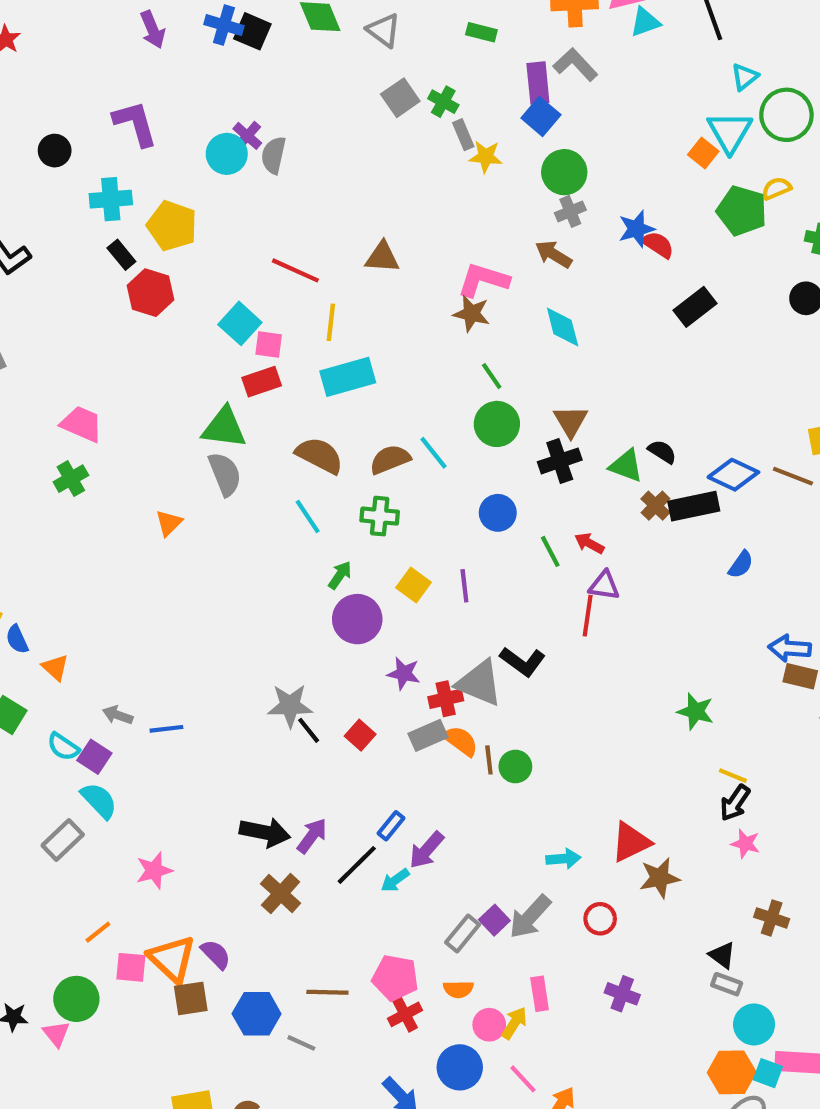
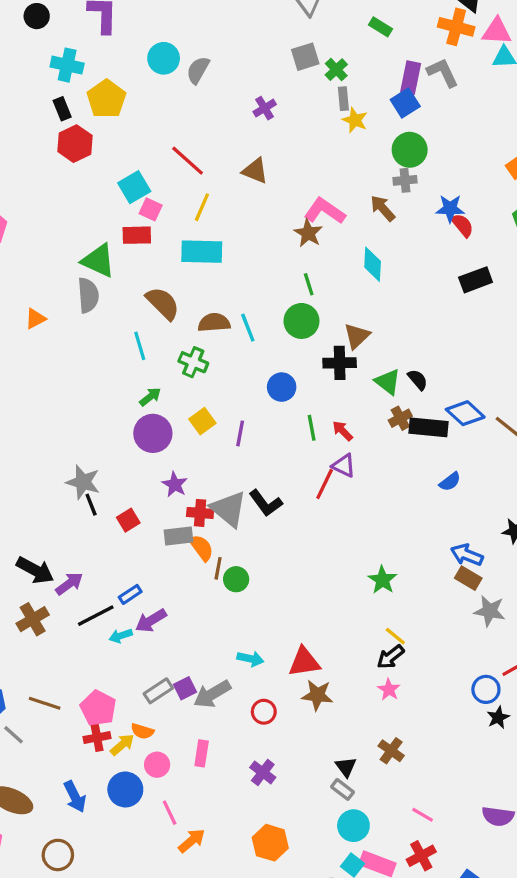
purple cross: (247, 136) -> (265, 108), moved
yellow arrow: (514, 1023) -> (122, 745), moved
orange hexagon: (732, 1072) -> (270, 843), moved

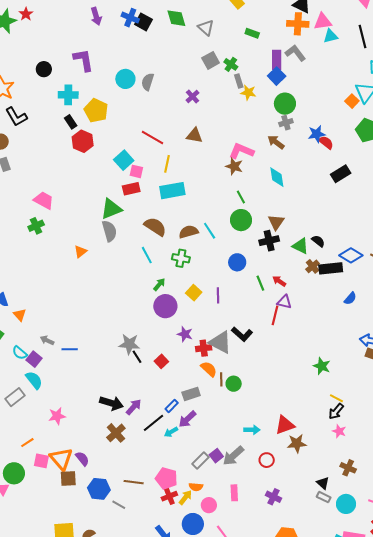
green triangle: (98, 261) -> (111, 209), turned -35
gray rectangle: (178, 536) -> (191, 394), moved
cyan circle: (353, 826) -> (346, 504), moved

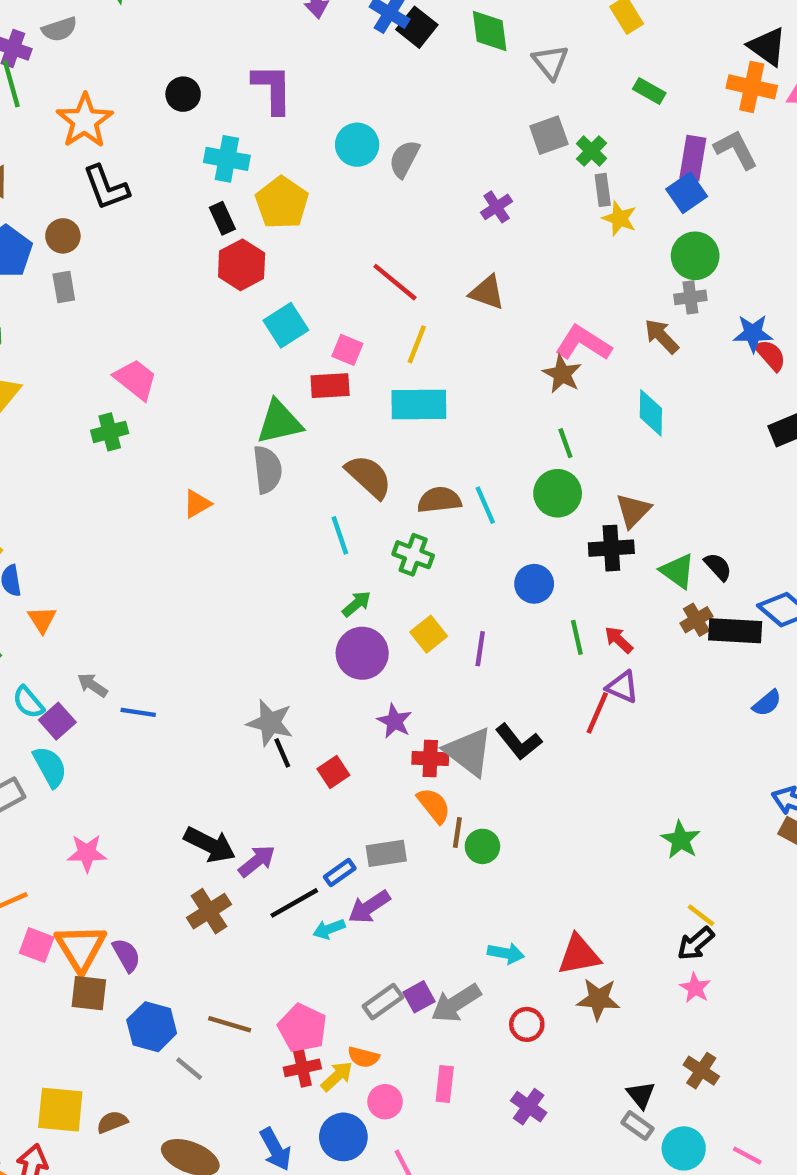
cyan square: (124, 160) -> (286, 325), moved

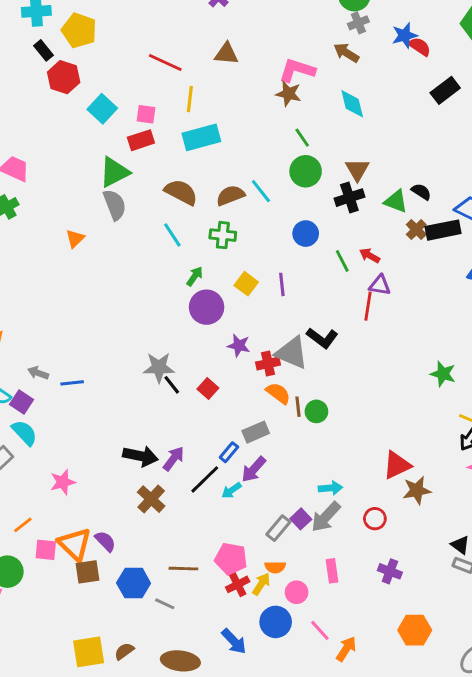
cyan arrow: (506, 953) -> (330, 488), moved

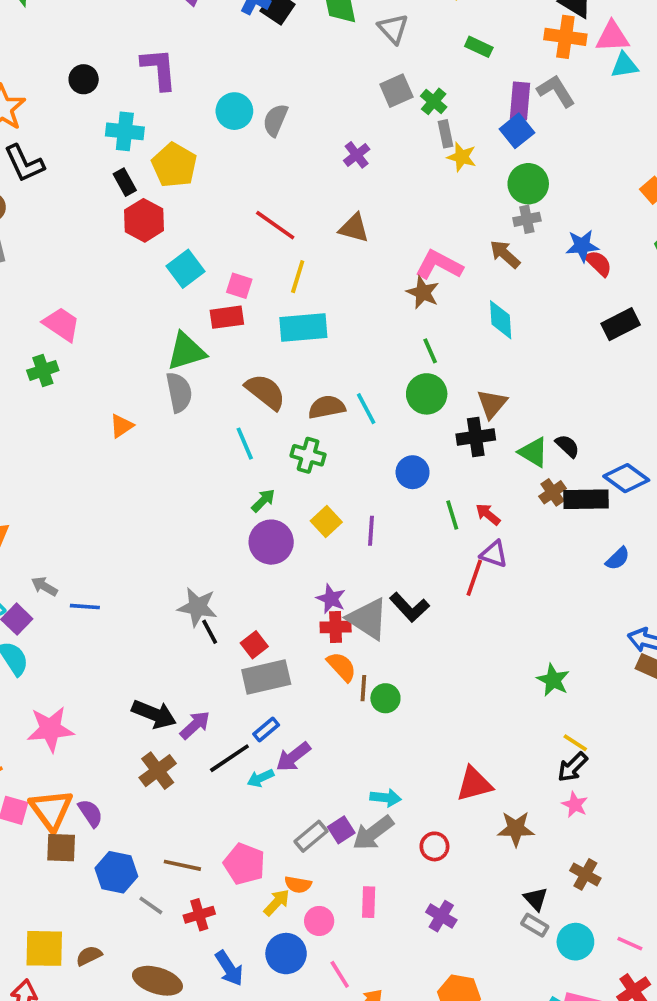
purple star: (239, 346) -> (331, 599), moved
gray rectangle: (256, 432) -> (266, 677), moved, size x1.4
pink star: (63, 482) -> (50, 729), size x1.4
brown star: (417, 490) -> (516, 829), moved
red cross: (238, 584) -> (199, 915), moved

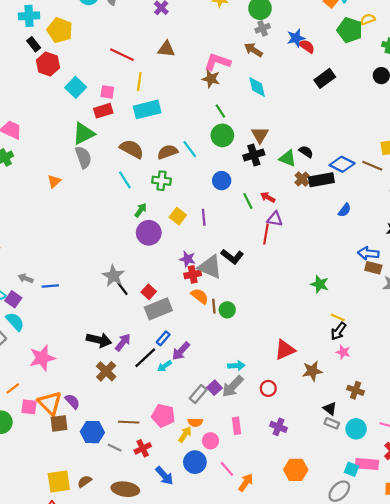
gray star: (197, 607) -> (113, 276), turned 30

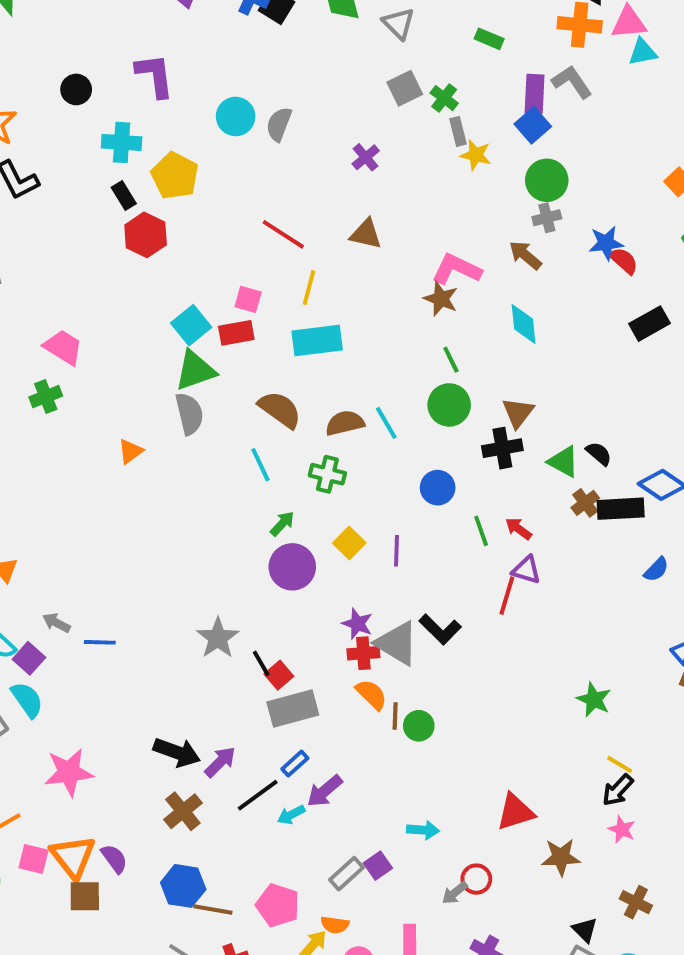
cyan square: (76, 87) -> (191, 325), moved
black line: (123, 289) -> (261, 663), moved
gray arrow: (233, 386) -> (455, 893), moved, size x0.6
blue hexagon: (92, 432) -> (183, 886), moved

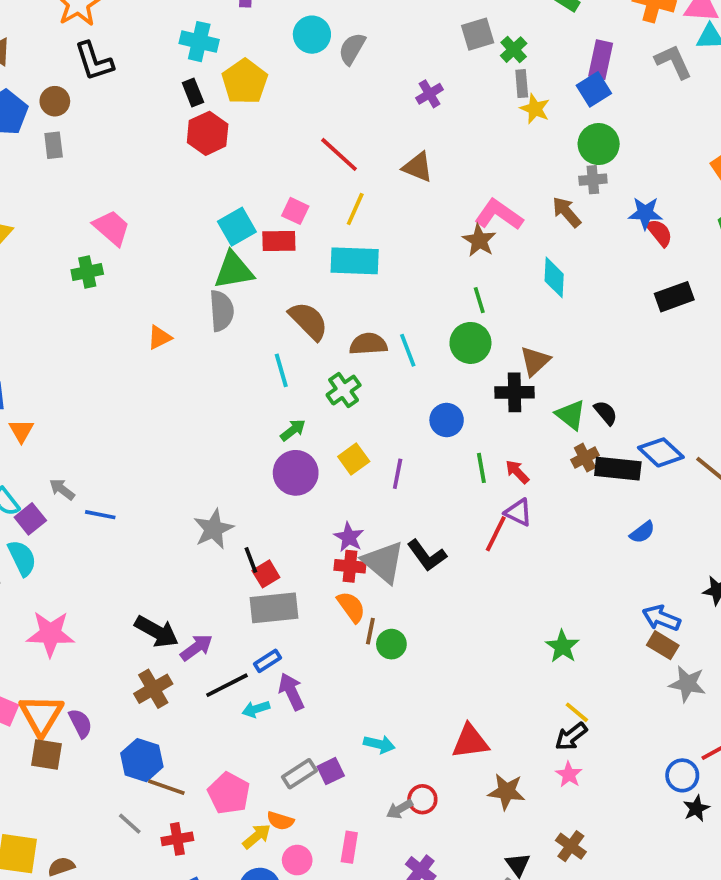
gray L-shape: (572, 82) -> (673, 62), moved
green cross: (327, 474) -> (344, 390), turned 32
purple arrow: (325, 791) -> (291, 692), turned 96

